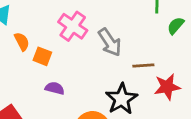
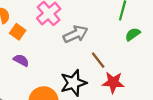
gray arrow: (110, 42) -> (76, 34), turned -95
brown line: (143, 65) -> (98, 60), turned 42

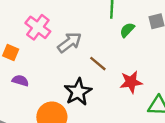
red star: (113, 82) -> (131, 82), moved

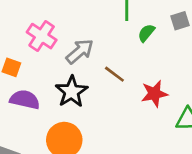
purple semicircle: (20, 81) -> (25, 100), size x1.5
black star: (78, 92) -> (72, 92), moved

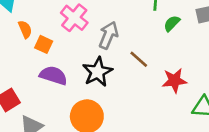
gray arrow: (80, 51) -> (108, 35), turned -32

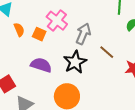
orange square: (44, 44) -> (39, 34), moved

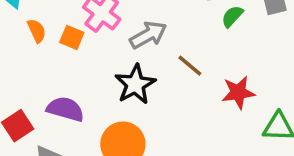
gray arrow: (83, 34) -> (148, 35), turned 40
purple semicircle: (41, 65) -> (65, 109), moved

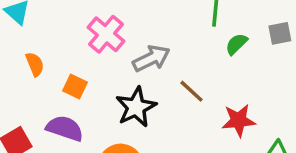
orange semicircle: (37, 31) -> (35, 64), moved
orange square: (72, 37) -> (75, 87), moved

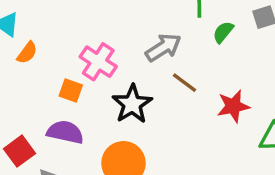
pink cross: (106, 34) -> (98, 62), moved
gray arrow: (151, 58) -> (163, 47), moved
orange semicircle: (35, 64) -> (27, 53), moved, turned 65

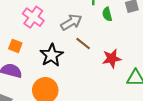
green semicircle: (223, 32) -> (107, 14), turned -56
pink cross: (98, 62) -> (33, 17), moved

